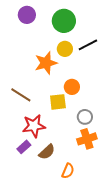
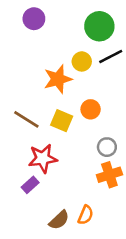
green circle: (64, 21) -> (99, 26), moved
yellow square: (58, 102) -> (62, 121), moved, turned 30
brown semicircle: (47, 152) -> (59, 220), moved

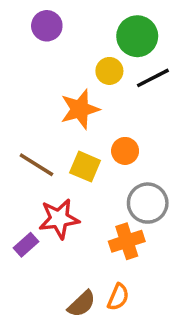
yellow circle: (82, 61) -> (109, 71), moved
gray circle: (107, 147) -> (148, 203), size x1.5
orange cross: (109, 175) -> (127, 241), moved
purple rectangle: (30, 185) -> (26, 245), moved

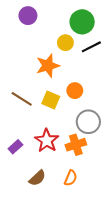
red star: (59, 219) -> (47, 141), moved, turned -30
brown semicircle: (82, 304) -> (37, 178), moved

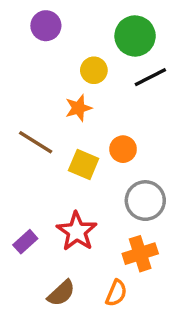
yellow circle: (65, 43) -> (94, 70), moved
orange star: (48, 66) -> (78, 108), size x0.7
brown line: (22, 99) -> (36, 142), moved
orange cross: (76, 145) -> (140, 254), moved

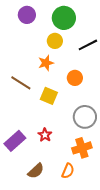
green circle: (135, 36) -> (64, 18), moved
orange circle: (123, 149) -> (75, 78), moved
red star: (77, 231) -> (45, 135), size x0.6
purple rectangle: (25, 242) -> (15, 141), size x1.5

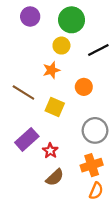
purple rectangle: (15, 141) -> (27, 139), moved
brown semicircle: (36, 171) -> (55, 177), moved
orange semicircle: (68, 171) -> (96, 191), moved

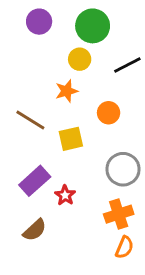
yellow square: (55, 107) -> (71, 139), turned -36
brown semicircle: (55, 177) -> (35, 230), moved

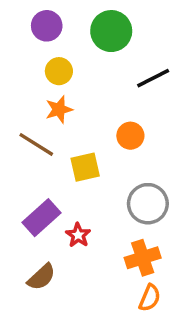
yellow circle: (80, 59) -> (59, 71), moved
orange star: (67, 91) -> (59, 110), moved

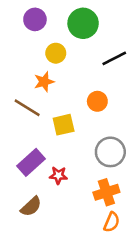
yellow circle: (59, 71) -> (56, 53), moved
red star: (78, 235) -> (58, 175), turned -30

